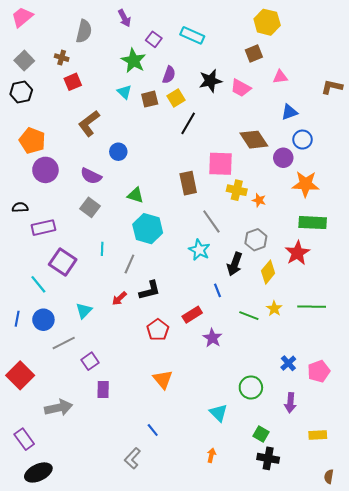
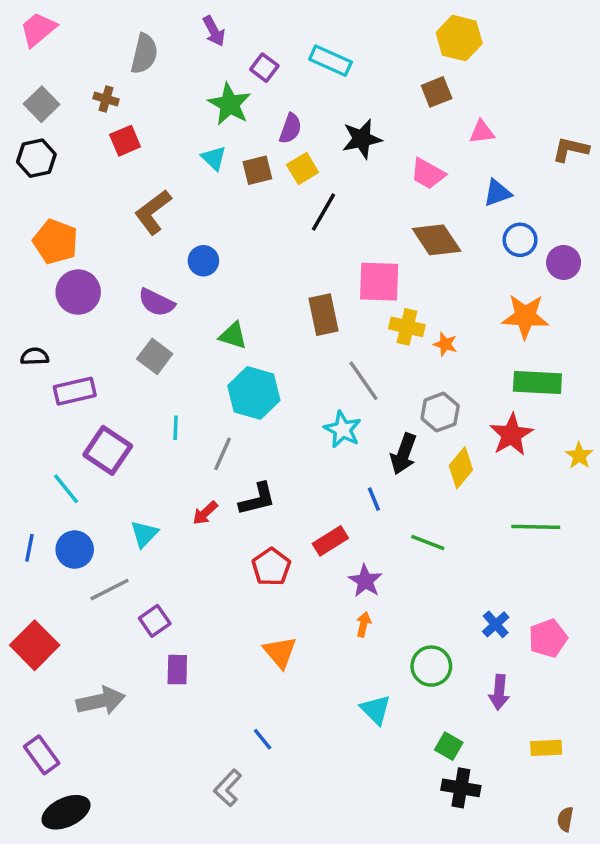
pink trapezoid: (241, 88) -> (428, 174), moved
purple circle: (283, 158) -> (564, 262), moved
yellow star: (274, 309) -> (579, 456), moved
orange arrow: (211, 455) -> (363, 624), moved

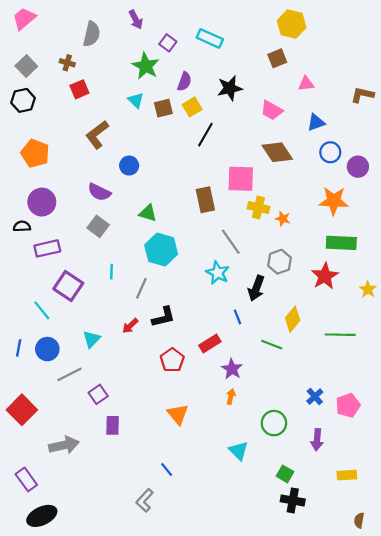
purple circle: (78, 292) -> (42, 202), moved
yellow diamond: (461, 468) -> (293, 319), moved

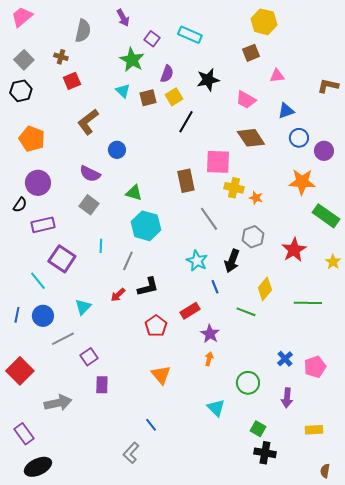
black semicircle: (22, 226) -> (20, 205), turned 126
green rectangle: (341, 243) -> (326, 216), moved, turned 32
cyan star: (218, 273) -> (197, 261), moved

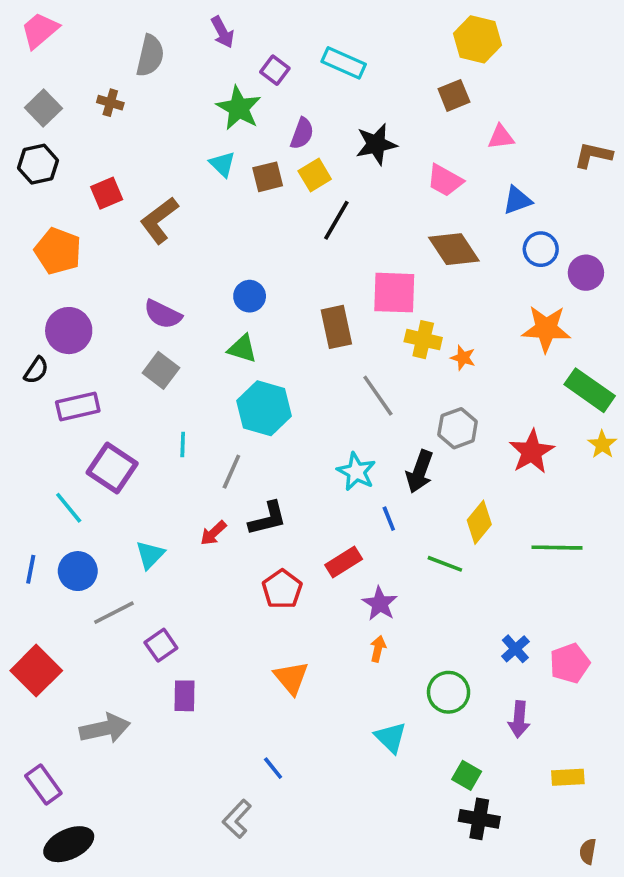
red square: (72, 81) -> (107, 193), moved
blue circle: (117, 150) -> (250, 296), moved
yellow star: (333, 262) -> (602, 444), moved

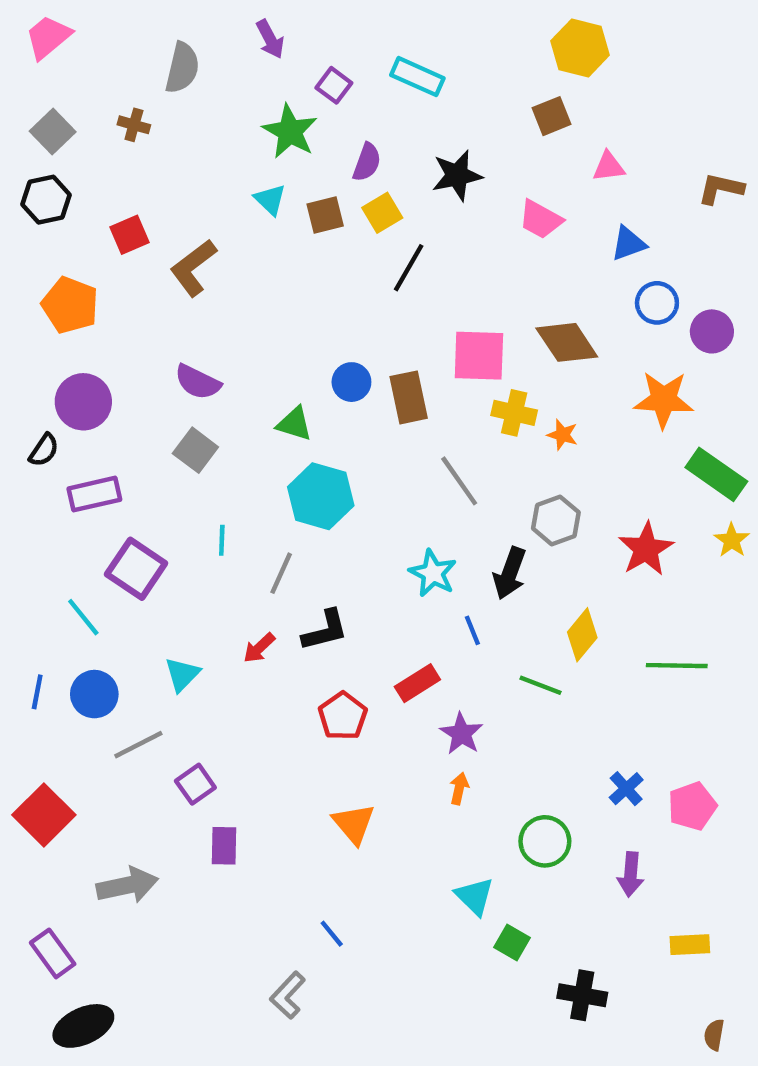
brown diamond: (454, 249) -> (567, 342), moved
blue circle: (250, 296) -> (351, 382), moved
green square: (467, 775) -> (512, 942), moved

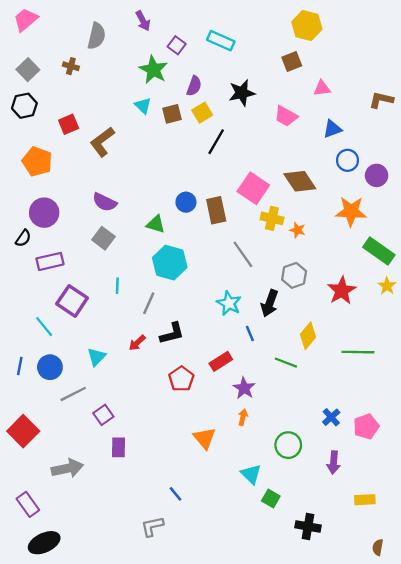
pink square: (479, 356) -> (253, 188), turned 32
orange triangle: (354, 824) -> (205, 438), moved
gray L-shape: (288, 995) -> (152, 526), turned 35

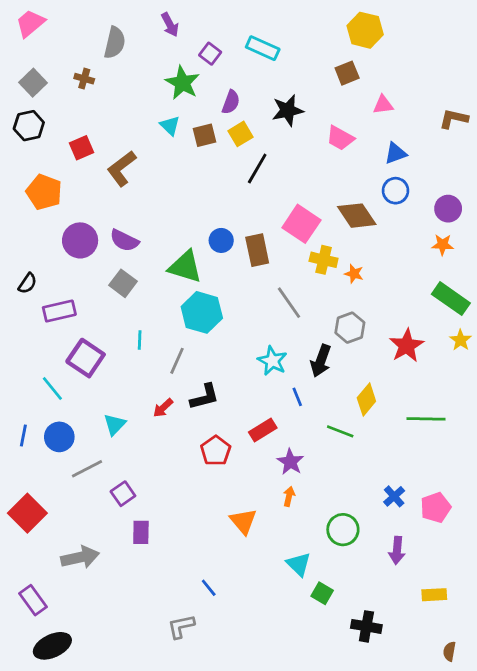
blue circle: (348, 160) -> (396, 191), moved
orange star: (351, 211) -> (443, 245), moved, size x0.6
purple circle: (44, 213) -> (80, 240), moved
green triangle: (156, 224) -> (185, 267), size x1.5

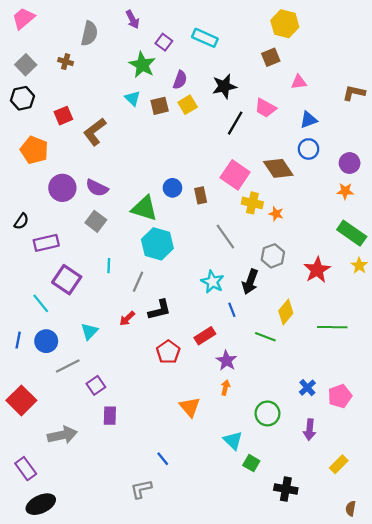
black line: (257, 168) -> (235, 123), moved
brown rectangle: (257, 250) -> (201, 195), size x0.7
yellow rectangle: (434, 595) -> (339, 464), turned -42

